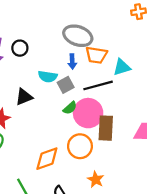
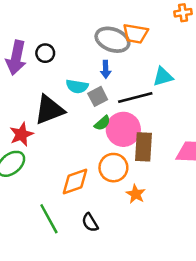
orange trapezoid: (96, 55) -> (135, 34), moved
black triangle: (24, 97) -> (49, 110), size x1.5
orange star: (96, 179) -> (136, 194), moved

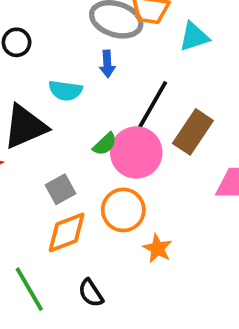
cyan triangle: (163, 77) -> (194, 37), moved
gray square: (98, 96) -> (60, 189), moved
black line: (135, 97) -> (153, 104), turned -44
brown rectangle: (144, 147) -> (193, 132), moved, turned 32

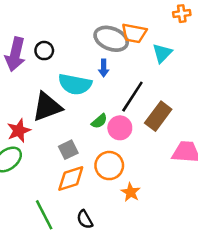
cyan triangle: (194, 37) -> (162, 53), turned -30
cyan semicircle: (65, 91) -> (75, 84), size x1.5
pink circle: (136, 153) -> (120, 128), size x0.7

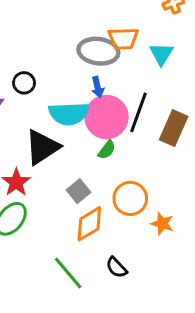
pink circle: (120, 128) -> (106, 117), moved, size x1.5

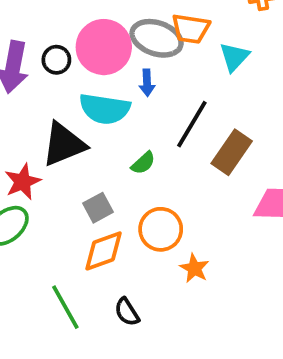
pink circle: (106, 117) -> (104, 47), moved

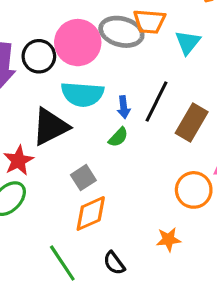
black circle: (56, 60) -> (39, 56), size x1.4
blue arrow: (147, 83) -> (124, 107), moved
orange circle: (161, 229) -> (194, 190), moved
orange star: (194, 268) -> (168, 239), moved, turned -30

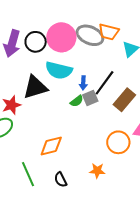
gray square: (83, 178) -> (90, 98), moved

